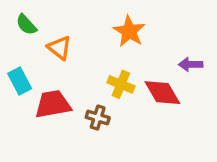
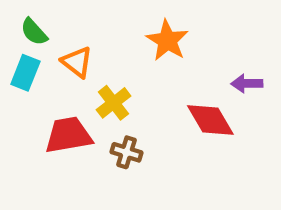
cyan rectangle: (20, 81) -> (25, 73), moved, turned 50
yellow cross: (121, 84) -> (114, 103), moved, turned 30

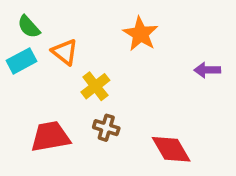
cyan rectangle: (25, 73) -> (22, 61), turned 40
red diamond: (210, 120) -> (171, 149), moved
red trapezoid: (68, 135) -> (50, 137), moved

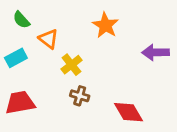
cyan rectangle: (22, 61) -> (16, 58), moved
purple arrow: (207, 70) -> (156, 52), size x1.4
red trapezoid: (50, 137) -> (20, 103), moved

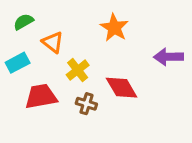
green semicircle: (21, 20) -> (23, 22), turned 102
red trapezoid: (20, 103) -> (41, 96), moved
red diamond: (128, 112) -> (122, 88), moved

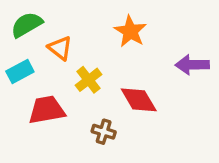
green semicircle: (23, 22) -> (27, 25), size x1.4
brown cross: (86, 104) -> (104, 132), moved

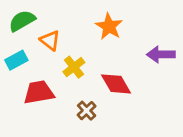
brown cross: (104, 132) -> (87, 111), turned 30

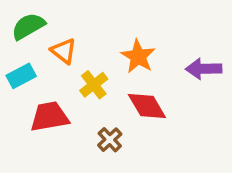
orange star: (109, 26) -> (138, 56), moved

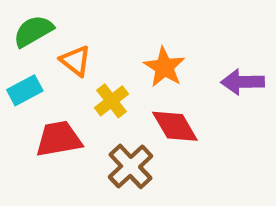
brown cross: (110, 140) -> (131, 166), size x1.5

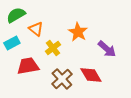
purple arrow: (243, 82) -> (107, 49), moved, turned -138
red diamond: (175, 126) -> (91, 75), moved

